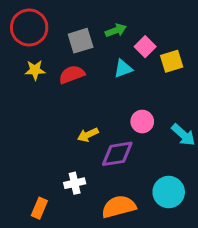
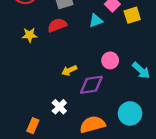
yellow star: (35, 70) -> (30, 35), moved
white cross: (75, 183) -> (59, 107), turned -32

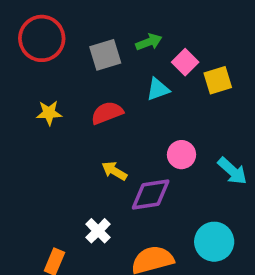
red semicircle: (57, 25) -> (107, 113), moved
yellow arrow: (69, 70) -> (114, 171), turned 56

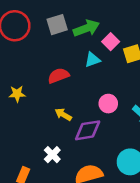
green arrow: (149, 42) -> (86, 28), size x1.5
gray square: (105, 55) -> (57, 25), moved
yellow star: (49, 113) -> (17, 94), moved

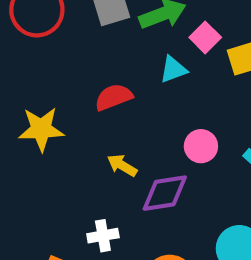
yellow star: (17, 94) -> (41, 129), size x1.5
white cross: (52, 155) -> (103, 236), turned 35

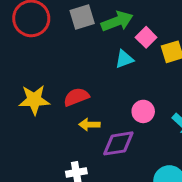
red semicircle: (114, 97) -> (76, 97), moved
yellow arrow: (122, 165) -> (89, 125), turned -30

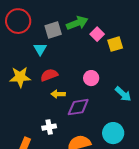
gray square: (82, 17) -> (53, 30), moved
cyan triangle: (124, 59) -> (40, 49), moved, turned -40
pink circle: (143, 111) -> (91, 78), moved

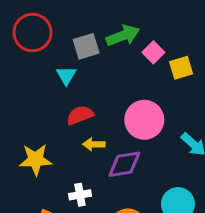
yellow star: (20, 77) -> (36, 160), moved
pink circle: (91, 78) -> (144, 120), size x1.6

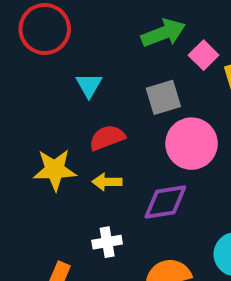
gray square: (86, 46) -> (163, 97), moved
yellow arrow: (94, 144) -> (107, 182), moved
yellow star: (36, 160) -> (55, 170), moved

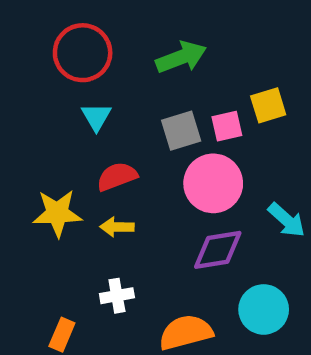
red circle: (45, 29) -> (83, 53), moved
pink square: (204, 55) -> (227, 126), moved, turned 32
purple diamond: (165, 202) -> (218, 250), moved

